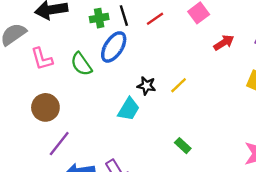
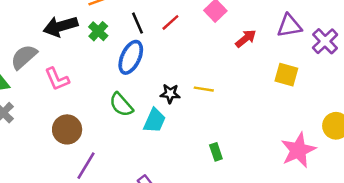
green cross: (99, 18) -> (98, 31), moved, turned -30
green semicircle: (81, 64) -> (121, 105), moved
yellow line: (179, 85) -> (204, 89), turned 60
green rectangle: (183, 146) -> (216, 152), turned 35

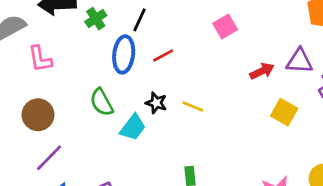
red line: (170, 22) -> (163, 55), moved
black line: (137, 23) -> (139, 20), turned 35
red arrow: (246, 39) -> (262, 71), moved
blue ellipse: (131, 57) -> (124, 54), turned -32

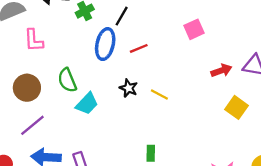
green semicircle: (102, 102) -> (67, 80), moved
cyan trapezoid: (133, 127) -> (87, 104), moved

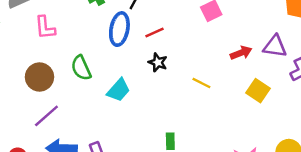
black star: (129, 88) -> (158, 62), moved
yellow line: (159, 94) -> (201, 83), moved
cyan trapezoid: (87, 104) -> (118, 90), moved

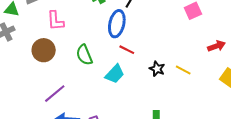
red line: (154, 33) -> (127, 50), moved, turned 49
black star: (158, 62) -> (157, 69), moved
brown circle: (39, 77) -> (44, 50), moved

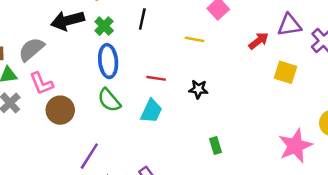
pink L-shape: (55, 21) -> (41, 83), moved
blue ellipse: (117, 24) -> (108, 61), moved
yellow line: (183, 70) -> (195, 39), moved

